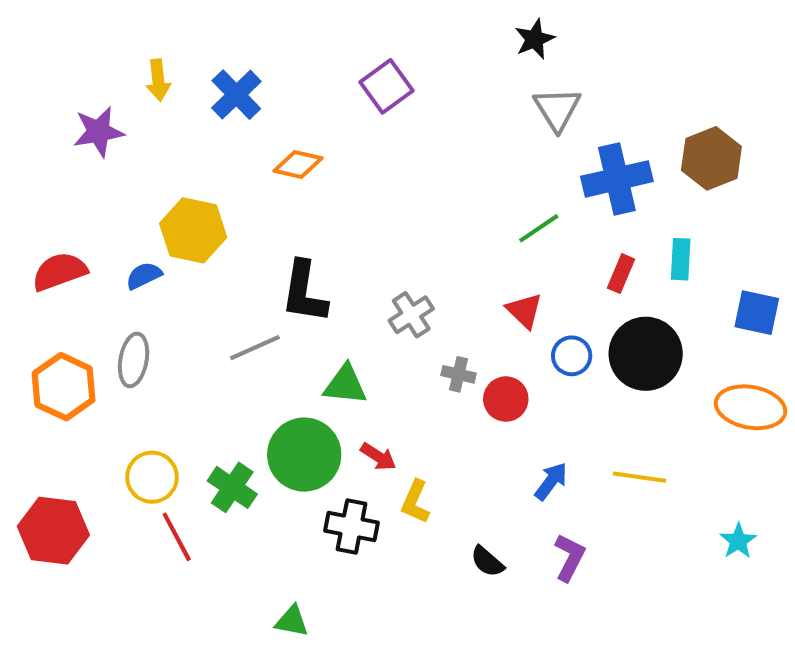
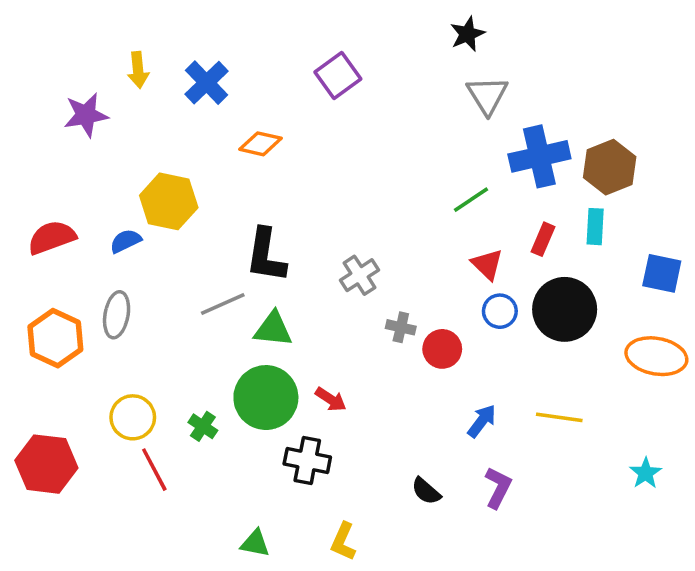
brown hexagon: (711, 158) -> (610, 167), moved
red triangle: (524, 311) -> (487, 264), moved
green triangle: (345, 385) -> (273, 329), moved
green cross: (232, 487) -> (203, 426), size x0.7
yellow L-shape: (415, 502) -> (343, 541), moved

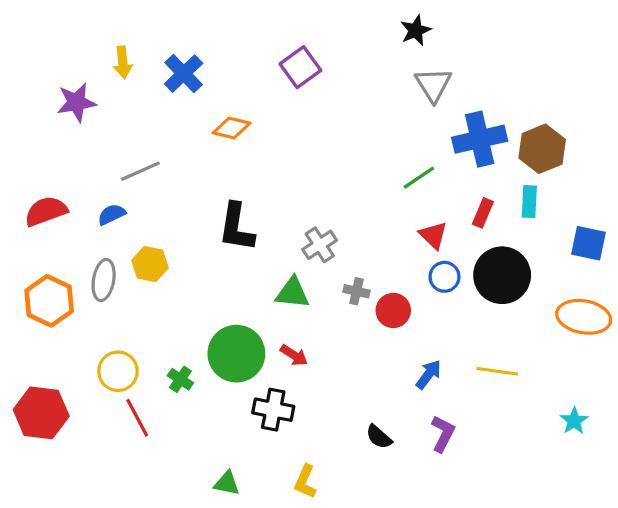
yellow hexagon: (169, 201) -> (150, 264), moved, size x0.7
gray line: (223, 304) -> (140, 171), moved
green triangle: (273, 329) -> (292, 293), moved

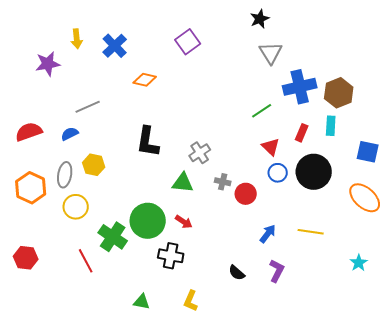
orange ellipse: (584, 317) -> (365, 198), turned 32
yellow circle: (118, 371) -> (76, 207), moved
green cross: (180, 379) -> (113, 237), size x1.8
red hexagon: (41, 413) -> (26, 258), size x0.7

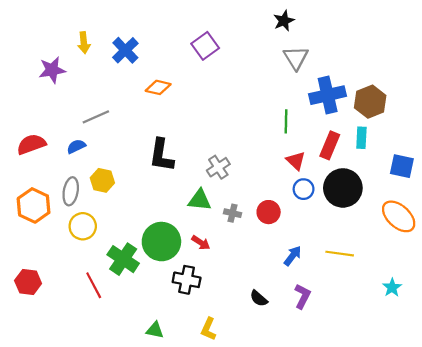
green line: (262, 111) -> (286, 121), turned -55
red rectangle: (302, 133) -> (330, 145), size x1.4
gray cross: (223, 182) -> (232, 213), moved

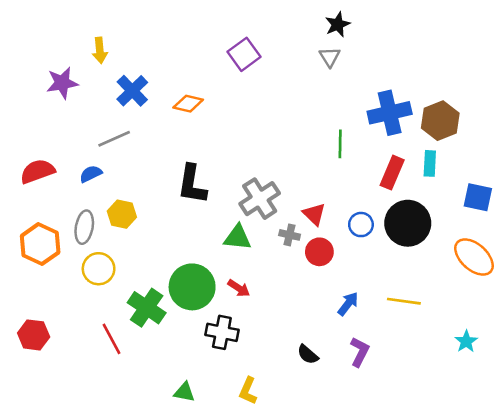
blue cross: (125, 50) -> (132, 91), moved
gray triangle: (296, 58) -> (330, 57), moved, size x0.7
red triangle: (296, 161) -> (314, 214), moved
gray cross: (218, 167) -> (260, 199), size x1.4
gray cross: (232, 213) -> (290, 235), moved

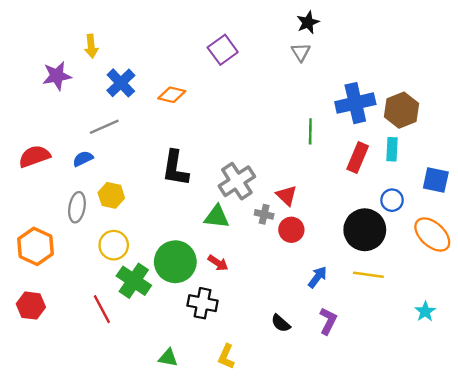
black circle: (408, 223) -> (365, 230), moved
blue circle: (361, 225) -> (392, 200), moved
orange hexagon: (40, 244) -> (36, 246), moved
yellow circle: (99, 269) -> (114, 245), moved

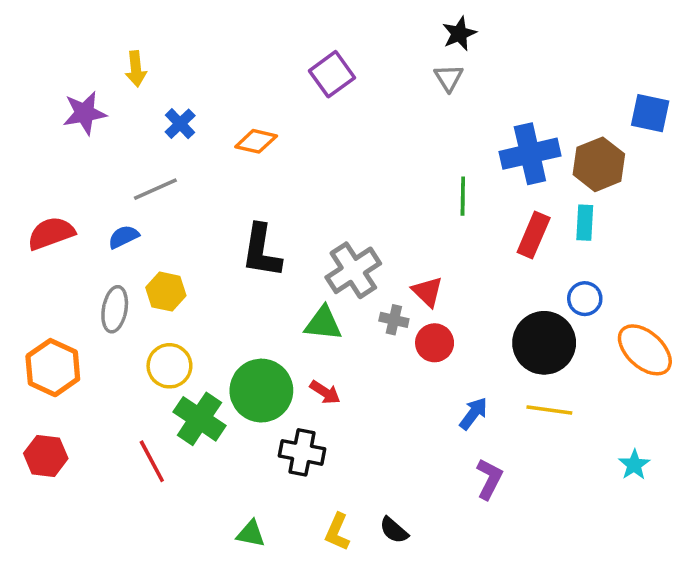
blue cross: (121, 83) -> (180, 124), size x0.7
blue square: (436, 180) -> (650, 113), moved
black semicircle: (281, 323) -> (394, 530), moved

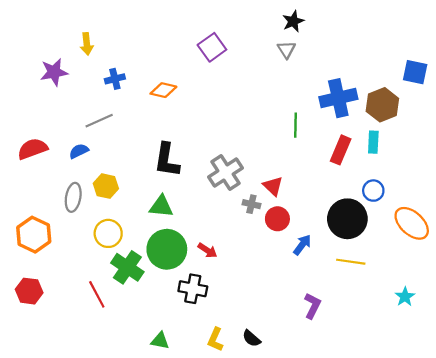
blue cross: (180, 124) -> (115, 79), turned 30
green triangle: (323, 323) -> (161, 206), moved
blue arrow: (473, 414) -> (302, 245), moved

